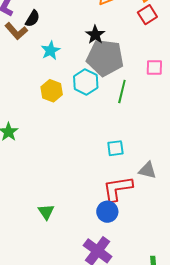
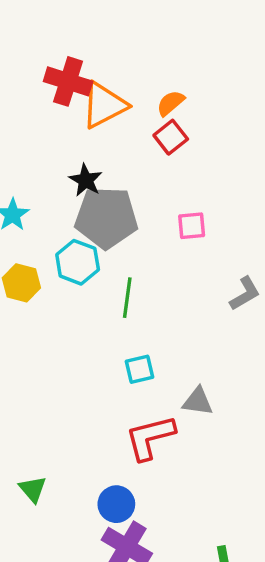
green line: (122, 92) -> (127, 298), moved
blue circle: (107, 212) -> (116, 504), moved

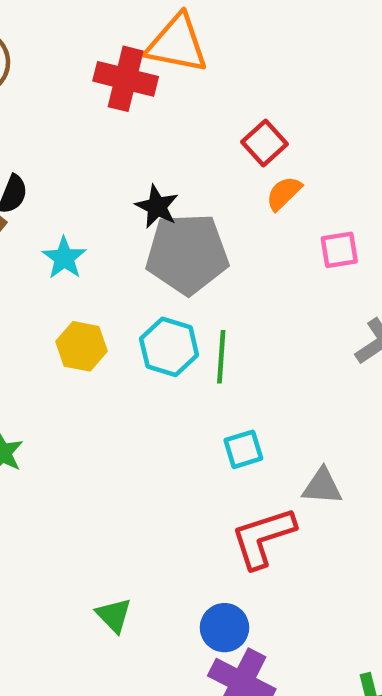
orange semicircle: (171, 103) -> (284, 193), moved
orange triangle: (104, 105) -> (177, 44), moved, turned 42
pink square: (192, 226) -> (339, 250), moved
cyan hexagon: (78, 262) -> (169, 347), moved

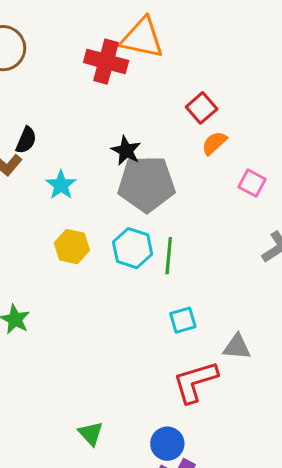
pink square: (339, 250) -> (252, 183), turned 36

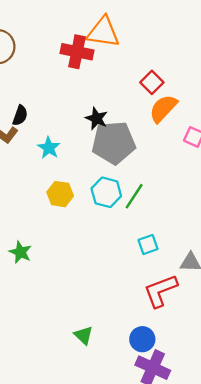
orange semicircle: (214, 143) -> (163, 108), size x1.5
green line: (169, 256) -> (134, 196), turned 32

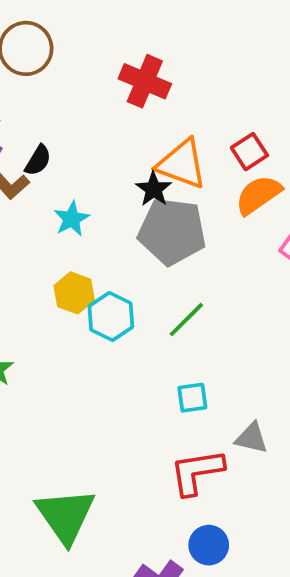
orange triangle: (103, 32) -> (182, 164), moved
cyan hexagon: (106, 192) -> (111, 317), moved
green triangle: (84, 335) -> (65, 516), size x2.0
blue circle: (142, 339) -> (209, 545), moved

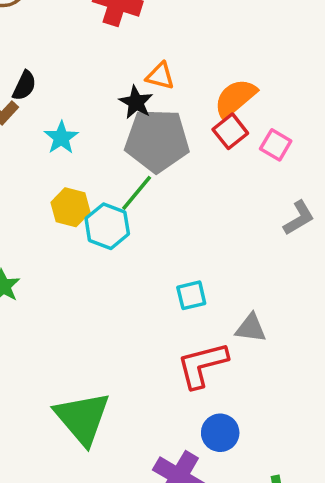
red square: (249, 152) -> (230, 131), moved
orange triangle: (182, 164) -> (160, 76), size x0.6
green line: (186, 320) -> (137, 193), moved

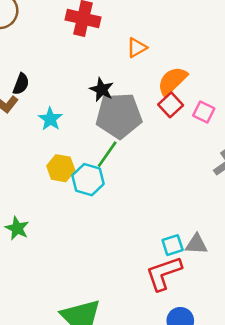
orange triangle: (160, 76) -> (137, 48), moved, turned -40
cyan square: (191, 295) -> (173, 245), moved

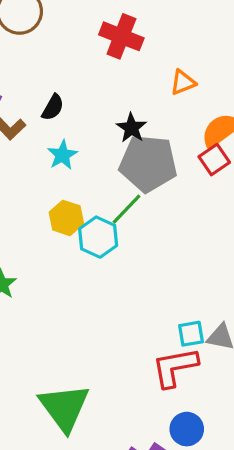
black semicircle: (21, 84) -> (53, 107), moved

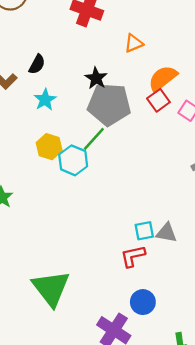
red L-shape: (175, 367) -> (133, 256), size x0.7

